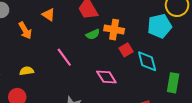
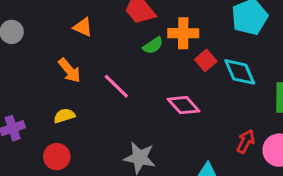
orange arrow: (25, 30) -> (70, 70), moved

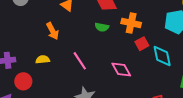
green semicircle: (153, 45) -> (102, 27), moved, turned 32
pink line: (116, 86) -> (80, 61), moved
red circle: (57, 157) -> (23, 81), moved

